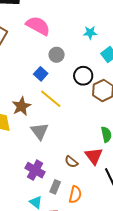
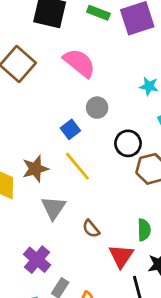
brown semicircle: (71, 162) -> (91, 229), moved

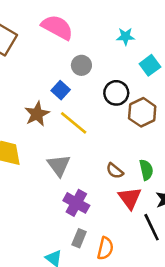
brown star: (35, 169) -> (37, 114), moved
brown semicircle: (91, 229) -> (115, 171), moved
purple cross: (37, 260) -> (76, 203), moved

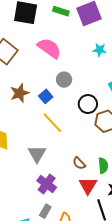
cyan star: (126, 36) -> (100, 50), moved
brown star: (37, 114) -> (20, 93), moved

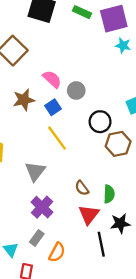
pink semicircle: (49, 48) -> (52, 79), moved, size x0.7
cyan star: (100, 50) -> (123, 45), moved

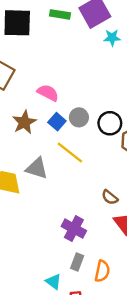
gray circle: (76, 90) -> (79, 117), moved
gray triangle: (35, 171) -> (37, 168), moved, turned -35

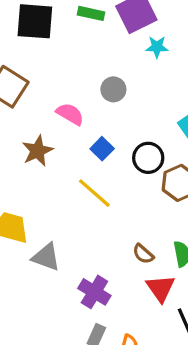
gray circle: (79, 117) -> (113, 89), moved
blue square: (57, 122) -> (102, 149), moved
gray triangle: (37, 168) -> (46, 257), moved

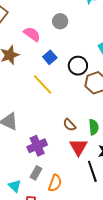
purple cross: (94, 292) -> (37, 146), turned 30

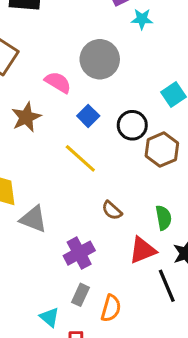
gray circle: (60, 21) -> (100, 59), size x1.6
brown semicircle: (69, 125) -> (112, 210), moved
red triangle: (78, 147) -> (143, 250), turned 42

